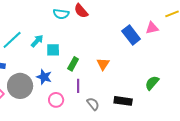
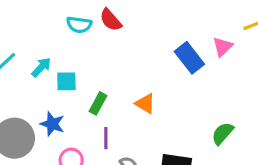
pink triangle: (152, 28) -> (223, 47), turned -32
orange triangle: (103, 64) -> (145, 103), turned -32

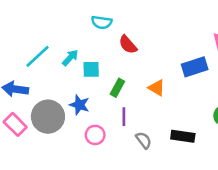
red semicircle: (111, 20) -> (128, 45), moved
blue rectangle: (189, 58) -> (195, 67), moved, turned -70

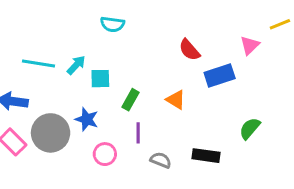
red semicircle: (128, 45) -> (189, 50), moved
cyan line: (37, 56) -> (38, 63), turned 52
gray semicircle: (144, 140) -> (161, 160), turned -30

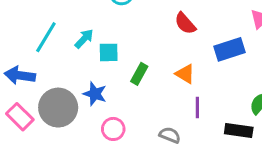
red semicircle: (189, 50) -> (185, 23), moved
cyan line: (38, 63) -> (46, 37), turned -68
purple line: (138, 133) -> (197, 108), moved
black rectangle: (206, 156) -> (239, 130), moved

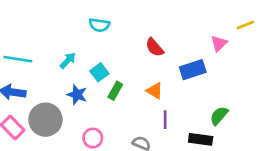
cyan line: (46, 37) -> (18, 59), moved, turned 68
cyan square: (109, 52) -> (99, 72), moved, turned -36
blue star: (95, 94) -> (77, 95), moved

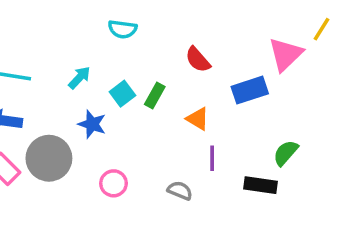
yellow line: (245, 25) -> (321, 29), turned -36
pink triangle: (219, 43) -> (286, 54), size x1.5
green rectangle: (115, 91) -> (155, 95), moved

